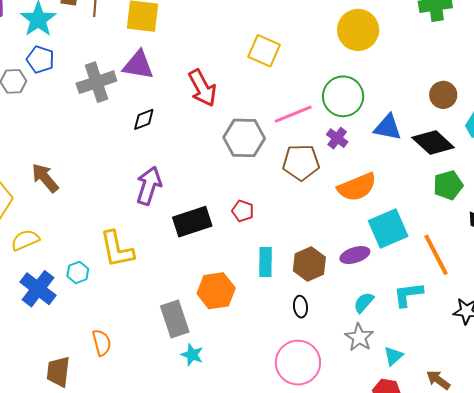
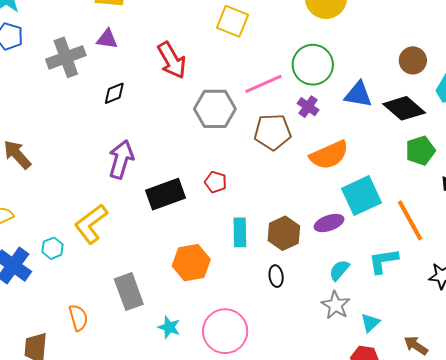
purple triangle: (138, 65) -> (107, 39), size x0.7
yellow L-shape: (117, 249) -> (91, 224), turned 66
gray rectangle: (175, 319) -> (129, 292), moved
pink circle: (298, 363) -> (225, 331), moved

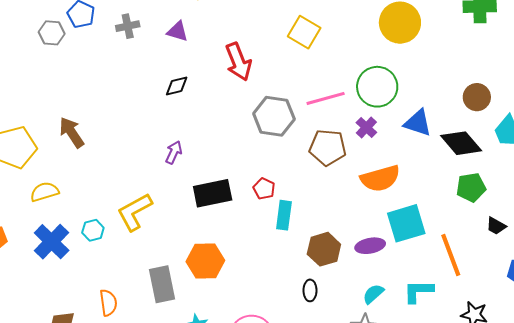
gray cross: (66, 57) -> (128, 26), moved, size x0.6
purple arrow: (121, 159) -> (174, 152), size x0.6
cyan rectangle: (240, 232) -> (284, 215), moved
orange hexagon: (191, 263) -> (205, 261), moved

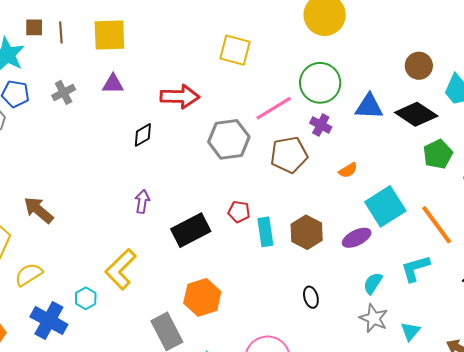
red arrow: (238, 62) -> (180, 97), turned -51
black diamond: (177, 86) -> (143, 135), moved
orange semicircle: (380, 178) -> (348, 170), size x0.5
brown hexagon: (324, 249) -> (307, 232), moved

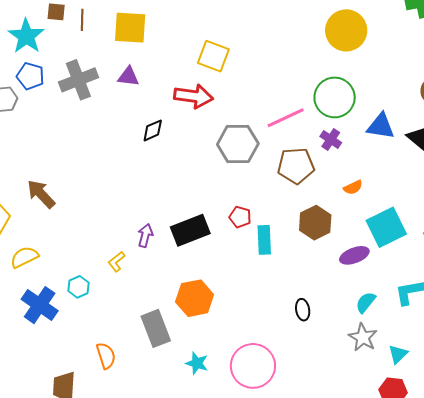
yellow square: (235, 50) -> (213, 56), moved
gray cross: (64, 92) -> (78, 80), size x1.6
purple arrow: (142, 201) -> (145, 235), moved
brown hexagon: (307, 232) -> (315, 223), moved
yellow L-shape: (121, 269) -> (116, 262), size x0.5

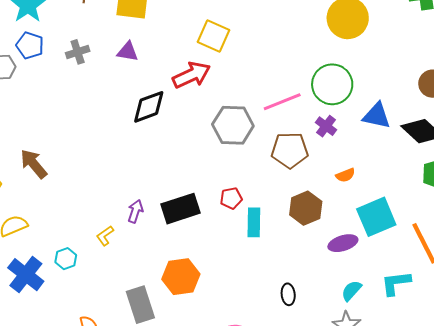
gray cross: (78, 80) -> (78, 52), size x0.6
red arrow: (194, 96) -> (192, 75), turned -36
black diamond: (153, 130) -> (149, 107), size x1.5
red pentagon: (240, 217) -> (231, 198), turned -30

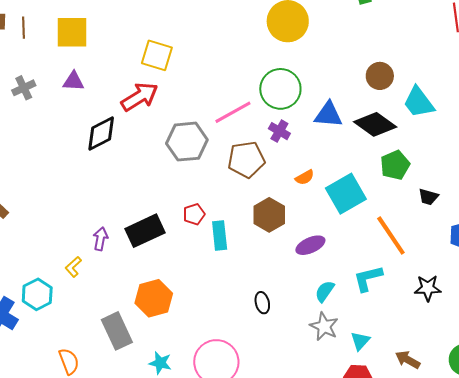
cyan square: (376, 217) -> (346, 194), moved
cyan hexagon: (66, 259) -> (37, 294), size x1.4

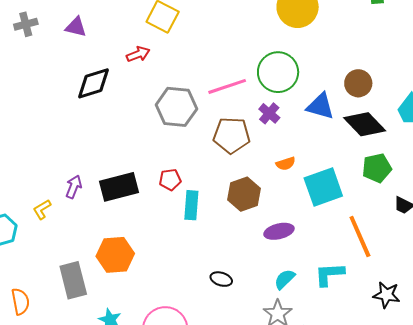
brown circle: (380, 76) -> (358, 83), moved
red arrow: (140, 97) -> (138, 54), size x0.6
black ellipse: (262, 303) -> (221, 279), turned -70

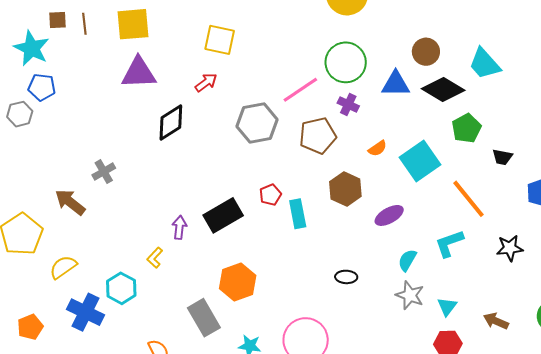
gray cross: (26, 24) -> (104, 172), moved
purple triangle: (76, 27) -> (139, 73), size x1.6

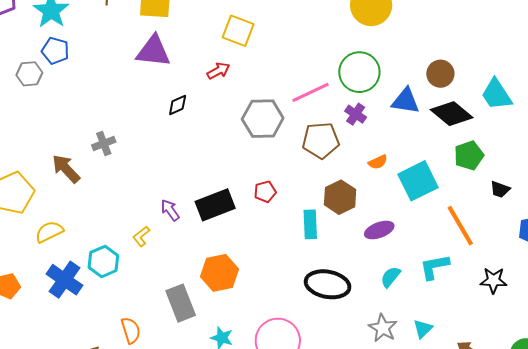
black diamond: (171, 122) -> (178, 105), size x0.6
cyan rectangle: (298, 214) -> (310, 224), moved
purple arrow: (179, 227) -> (170, 210), turned -50
black ellipse: (346, 277) -> (328, 284), size x2.0
gray star: (410, 295) -> (383, 328), moved

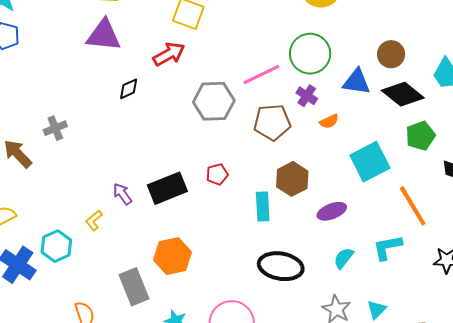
red arrow: (218, 71) -> (169, 54), size x1.4
orange semicircle: (378, 162) -> (329, 121), moved

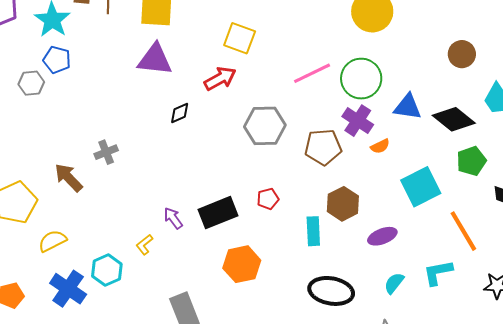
brown circle: (391, 54) -> (462, 54), moved
pink line: (261, 74) -> (312, 73), moved
purple cross: (307, 96) -> (358, 121), size x1.4
orange hexagon: (173, 256) -> (242, 264), moved

